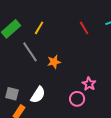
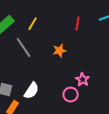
red line: (84, 28) -> (78, 24), turned 40
orange star: (54, 62) -> (60, 51), moved

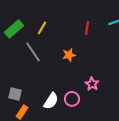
white semicircle: (32, 91) -> (51, 101), moved
pink circle: (71, 95) -> (72, 99), moved

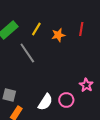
orange star: (69, 55) -> (58, 35), moved

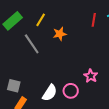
red line: (81, 29) -> (94, 20), moved
orange star: (58, 35) -> (60, 34), moved

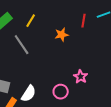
orange star: (60, 34) -> (62, 35), moved
white semicircle: (50, 93) -> (29, 94), moved

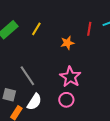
gray line: (22, 45) -> (27, 76), moved
pink star: (81, 77) -> (70, 77), moved, size x1.5

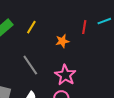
gray line: (27, 76) -> (30, 65), moved

